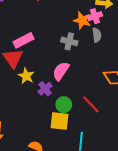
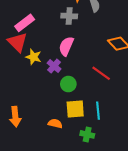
green circle: (64, 105) -> (68, 84), moved
yellow square: (59, 121) -> (75, 109), moved

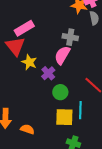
gray cross: (69, 16) -> (70, 37), moved
cyan line: (98, 111) -> (80, 110), moved
orange semicircle: (55, 124) -> (27, 129), moved

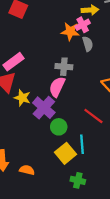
purple cross: (48, 73) -> (44, 108), size x1.5
yellow square: (64, 117) -> (66, 153), turned -36

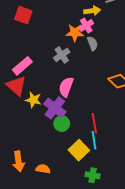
gray cross: (64, 67) -> (62, 55), moved, turned -35
red line: (93, 116) -> (94, 123), moved, turned 48
green circle: (59, 127) -> (62, 124), moved

